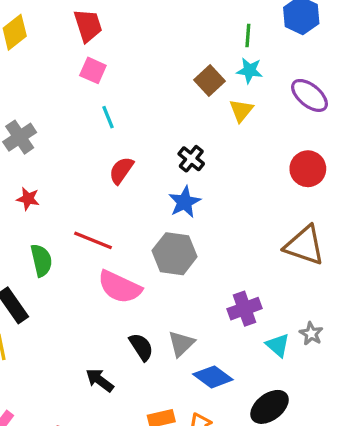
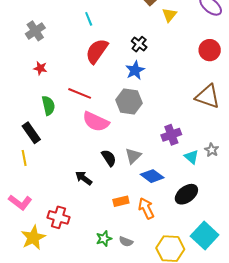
red semicircle: (121, 170) -> (97, 51), size x1.5

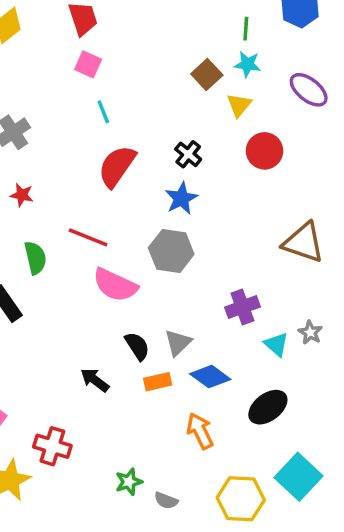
red circle: (210, 50) -> (265, 151), moved
orange rectangle: (121, 201) -> (158, 382), moved
gray semicircle: (126, 242) -> (166, 500), moved

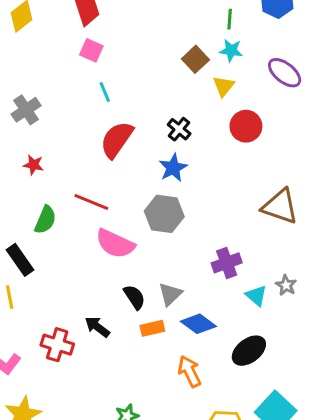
green semicircle: (35, 258) -> (45, 220), turned 36
red cross: (52, 446) -> (57, 345), moved

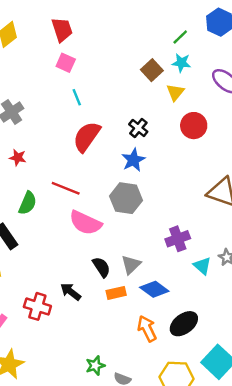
green line: (230, 19) -> (180, 37), turned 42
black ellipse: (249, 351) -> (184, 324), moved

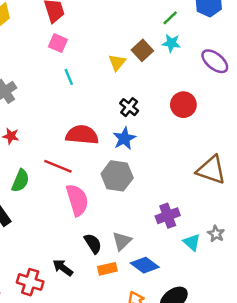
yellow triangle: (175, 92) -> (117, 62), moved
red semicircle: (87, 137) -> (82, 135), moved, turned 60
pink semicircle: (85, 223) -> (77, 200), turned -132

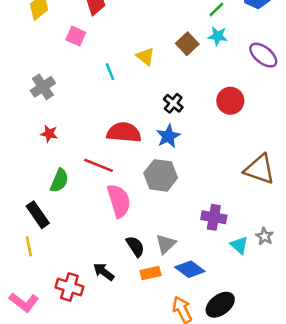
pink square: (58, 43) -> (76, 36), moved
yellow triangle: (117, 62) -> (145, 56), moved, turned -30
purple cross: (168, 216) -> (214, 217), turned 30

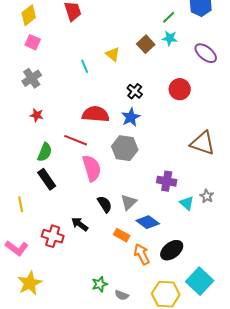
pink square: (76, 36) -> (33, 42), moved
black rectangle: (38, 215) -> (47, 179), moved
orange rectangle: (151, 273) -> (122, 235), moved, turned 42

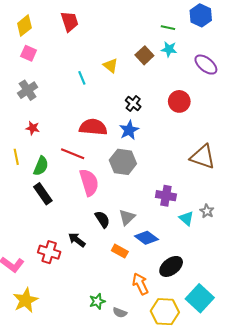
green line: (169, 17) -> (168, 28), turned 56
yellow line: (21, 204) -> (16, 157), moved
orange arrow: (142, 254) -> (140, 284), moved

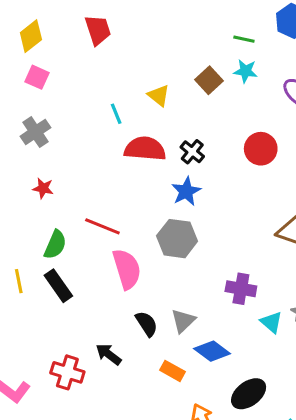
red semicircle: (93, 127) -> (145, 149), moved
yellow line: (16, 157) -> (19, 281), moved

